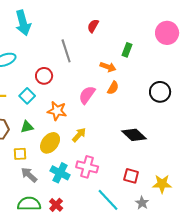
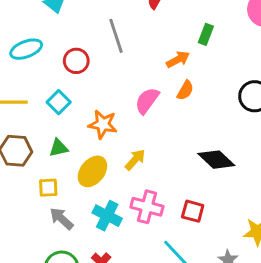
orange arrow: (108, 67) -> (178, 59), turned -49
red circle: (44, 76) -> (76, 61), moved
red square: (131, 176) -> (193, 211), moved

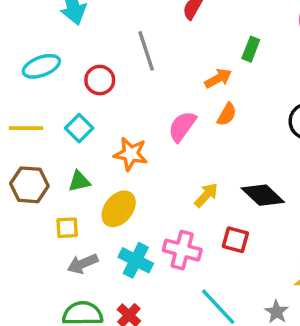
yellow arrow: (135, 160) -> (206, 195), moved
red square: (193, 211) -> (235, 240), moved
gray arrow: (62, 219) -> (83, 264), turned -65

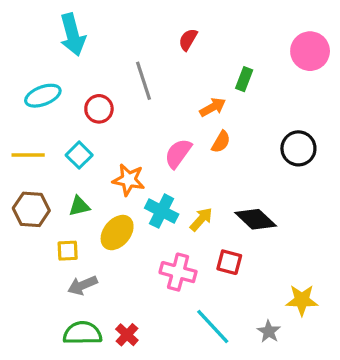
cyan cross: (136, 260) -> (162, 211), moved

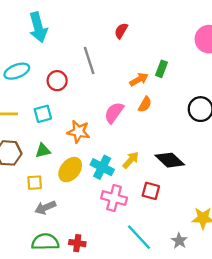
green rectangle: (244, 79) -> (161, 69), moved
cyan square: (79, 155) -> (43, 114), turned 30
cyan cross: (162, 211) -> (102, 167), moved
red cross: (127, 335) -> (77, 243), turned -35

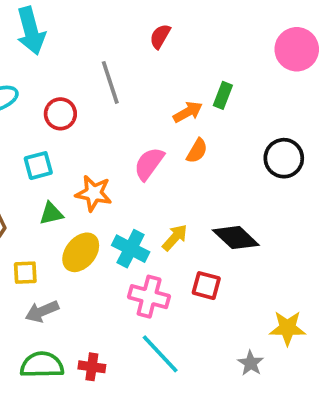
green triangle: (43, 151) -> (51, 214), moved
cyan line: (139, 237) -> (160, 354), moved

